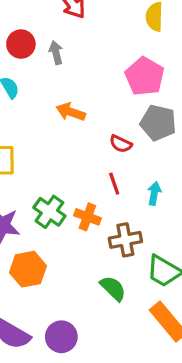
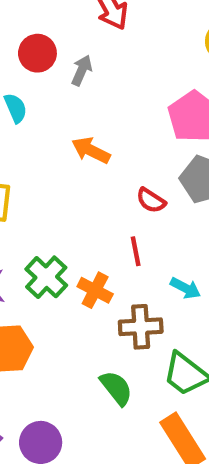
gray arrow: (56, 53) -> (82, 70), turned 30
cyan arrow: (154, 193) -> (185, 288), moved, turned 100

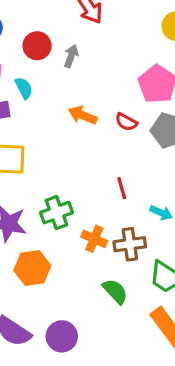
red semicircle: (151, 200) -> (126, 122), moved
green cross: (46, 277) -> (56, 213), turned 32
orange cross: (95, 290) -> (94, 239), moved

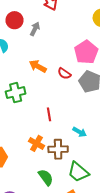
red line: (122, 188) -> (49, 114), moved
green cross: (56, 213) -> (16, 93), moved

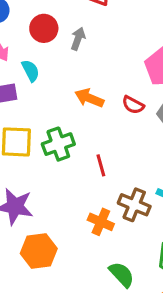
red line: (49, 114) -> (101, 165), moved
brown cross: (58, 149) -> (134, 205), moved, turned 30

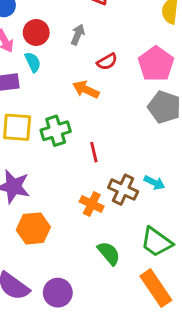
red circle: (44, 28) -> (36, 32), moved
red semicircle: (133, 105) -> (107, 62), moved, turned -60

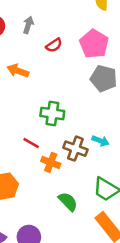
orange arrow: (86, 90) -> (18, 71), moved
green cross: (56, 131) -> (52, 114), moved, turned 30
red line: (94, 152) -> (31, 143), moved, turned -42

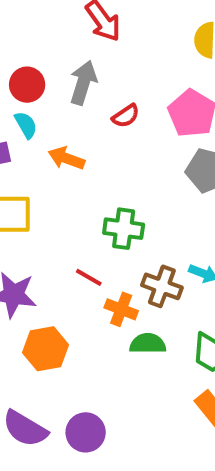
gray arrow: (28, 25) -> (83, 83), size x1.5
green semicircle: (68, 201) -> (148, 344), moved, turned -45

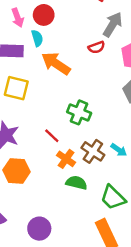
gray arrow: (83, 83) -> (113, 25), moved
orange arrow: (66, 158) -> (56, 63), size x1.4
purple circle: (86, 432) -> (39, 229), moved

